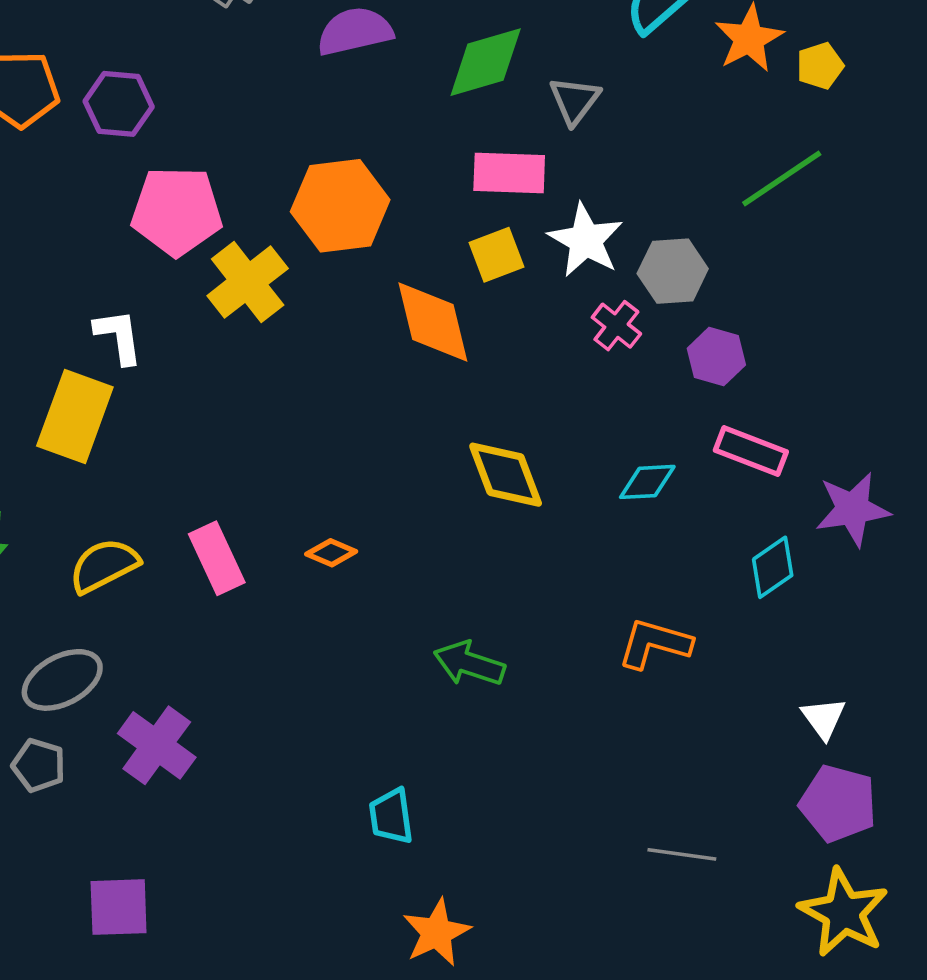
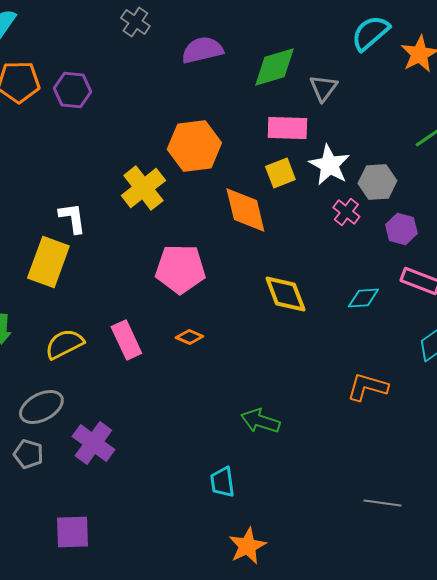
pink pentagon: (177, 211) -> (180, 269), moved
green arrow: (469, 664) -> (260, 421), moved

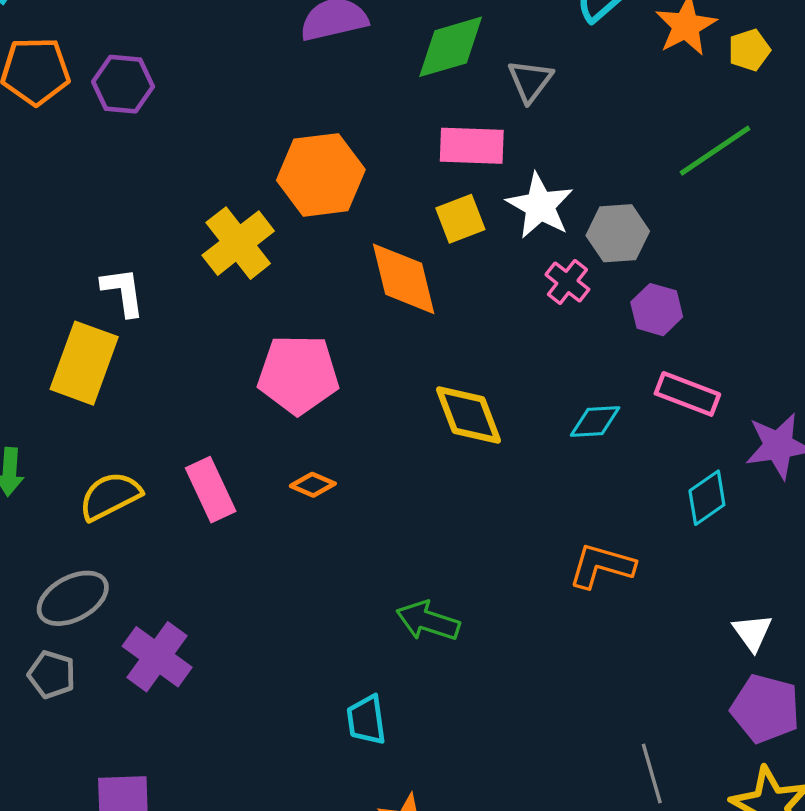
gray line: (382, 503) -> (652, 773), moved, turned 66

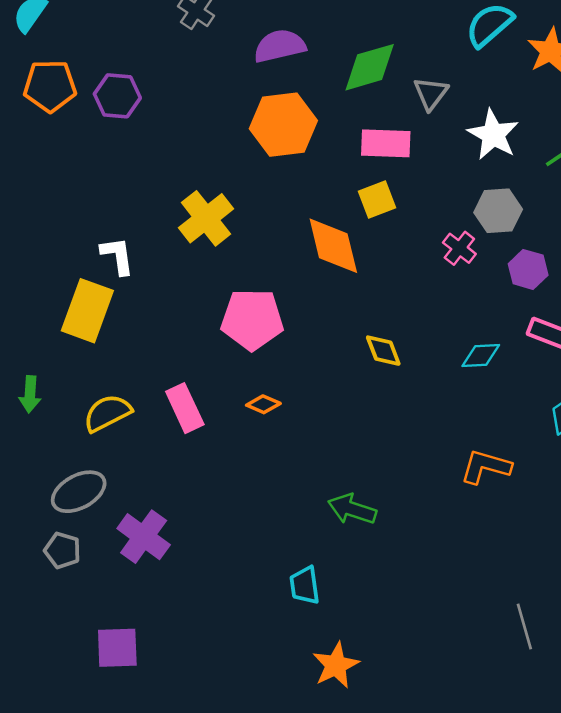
orange hexagon: (321, 175) -> (283, 125), moved
white star: (540, 206) -> (493, 135), moved
yellow diamond: (469, 415) -> (383, 351), size x0.7

